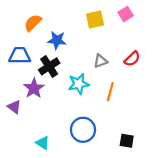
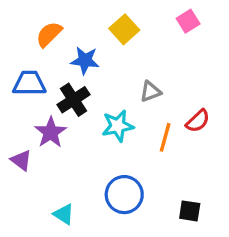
yellow square: (95, 19) -> (124, 29), moved, turned -30
red semicircle: (132, 59) -> (198, 121), moved

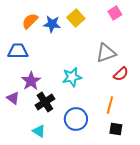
blue star: (85, 60) -> (52, 24), moved
gray triangle: (150, 92) -> (106, 53), moved, size x1.5
black cross: (74, 100) -> (45, 102), moved
orange line: (165, 137) -> (110, 105), moved

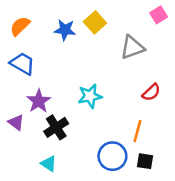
pink square: (115, 13) -> (159, 15), moved
orange semicircle: (30, 21) -> (20, 26), moved
blue trapezoid: (18, 51) -> (22, 64), turned 30
gray triangle: (106, 53) -> (132, 47), moved
blue circle: (76, 119) -> (112, 156), moved

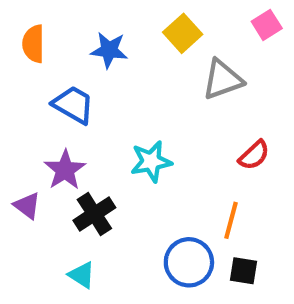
yellow square: (95, 22) -> (183, 33), moved
orange semicircle: (20, 26) -> (33, 44), turned -45
blue trapezoid: (22, 64) -> (73, 105), moved

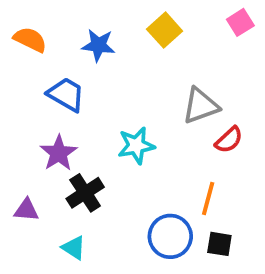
orange semicircle: (33, 44) -> (30, 40), turned 116
gray triangle: (223, 80) -> (201, 106), moved
purple triangle: (27, 206) -> (26, 210), moved, turned -32

